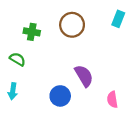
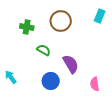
green semicircle: (17, 59) -> (44, 50), moved
cyan arrow: (13, 91) -> (11, 77), turned 136

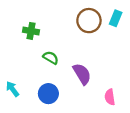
brown circle: (61, 21) -> (89, 21), moved
blue circle: (51, 81) -> (48, 94), moved

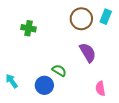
green semicircle: (51, 58) -> (59, 71), moved
purple semicircle: (82, 74) -> (88, 53), moved

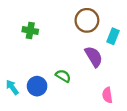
cyan rectangle: (106, 17) -> (113, 36), moved
blue circle: (44, 85) -> (37, 86), moved

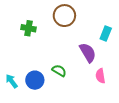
brown circle: (87, 20) -> (64, 16), moved
pink semicircle: (107, 95) -> (100, 76), moved

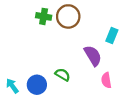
green cross: (28, 28) -> (44, 16), moved

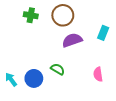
green cross: (44, 16) -> (31, 15), moved
purple semicircle: (93, 56) -> (72, 40), moved, turned -78

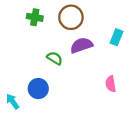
green semicircle: (58, 69) -> (55, 58), moved
cyan arrow: (11, 79) -> (13, 101), moved

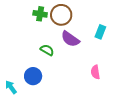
green cross: (35, 17) -> (40, 14), moved
purple semicircle: (81, 45) -> (70, 39), turned -126

